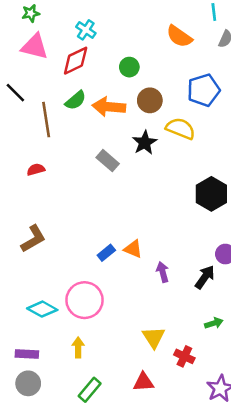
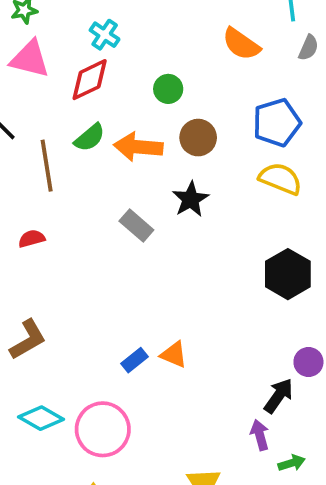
yellow semicircle: (181, 129) -> (280, 179), moved
purple arrow: (163, 272) -> (260, 435), moved
cyan diamond: (42, 309) -> (41, 418), moved

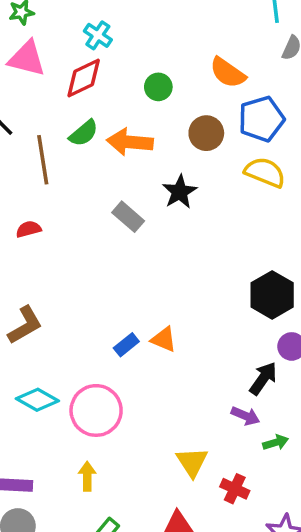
orange semicircle: (241, 44) -> (228, 73), moved
brown circle: (198, 138) -> (206, 133), moved
black hexagon: (288, 274) -> (272, 295), moved
purple arrow: (260, 435) -> (245, 416), turned 128

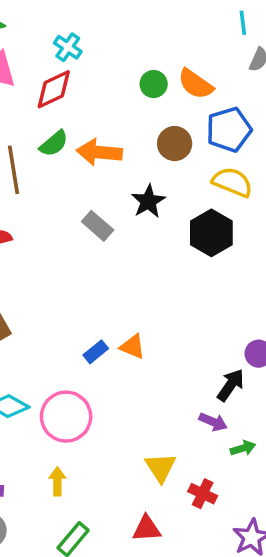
green circle: (158, 87) -> (154, 84), moved
black hexagon: (272, 295) -> (211, 233), moved

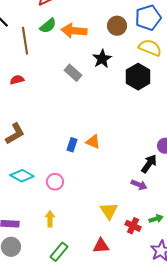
blue rectangle: (96, 352) -> (72, 145), turned -32
pink circle: (66, 417) -> (55, 182), size x0.6
green arrow: (243, 448) -> (156, 219), moved

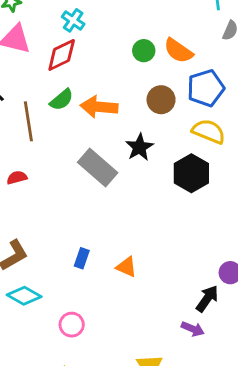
gray rectangle: (73, 73) -> (98, 167), size x1.5
blue rectangle: (72, 145) -> (82, 258), moved
cyan diamond: (22, 176) -> (24, 296), moved

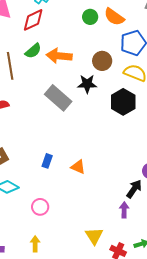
brown circle: (161, 100) -> (102, 61), moved
black star: (139, 147) -> (87, 84), turned 30
purple arrow: (193, 329) -> (124, 210), turned -112

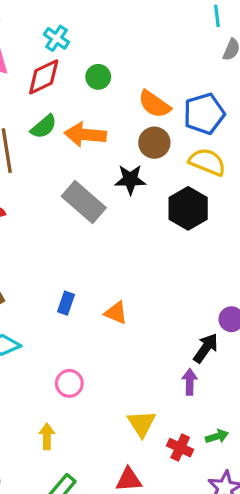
green circle: (90, 17) -> (98, 77), moved
orange semicircle: (114, 17) -> (154, 104), moved
pink circle: (40, 207) -> (69, 383), moved

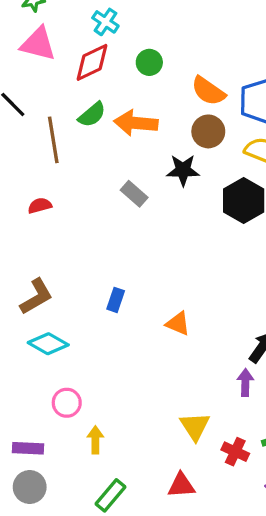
gray rectangle: (84, 202) -> (134, 194), size x0.6
orange triangle: (116, 313) -> (178, 324), moved
pink circle: (69, 383) -> (67, 403), moved

